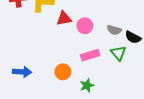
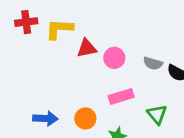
green triangle: (118, 53) -> (157, 114), moved
blue arrow: (22, 72) -> (45, 118), moved

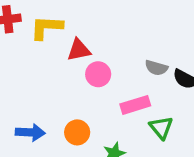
pink circle: (114, 58) -> (98, 74), moved
pink rectangle: (121, 96) -> (135, 105), moved

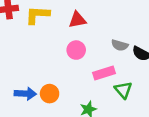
red triangle: (79, 50) -> (77, 20), moved
orange circle: (77, 132) -> (50, 94), moved

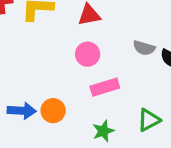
pink rectangle: (104, 73) -> (105, 87), moved
green triangle: (123, 90) -> (149, 120), moved, turned 42

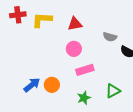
gray semicircle: (144, 48) -> (110, 37), moved
blue arrow: (22, 111) -> (32, 85), turned -42

